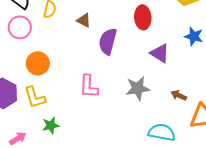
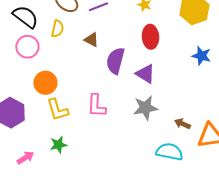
purple triangle: (160, 53) -> (145, 74), moved
brown arrow: (179, 95) -> (182, 124), moved
yellow L-shape: (35, 97) -> (57, 110), moved

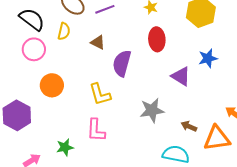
blue star: (201, 56) -> (208, 58), turned -30
purple triangle: (145, 74) -> (181, 76), moved
pink L-shape: (96, 106) -> (96, 130), moved
yellow L-shape: (57, 110) -> (100, 94), moved

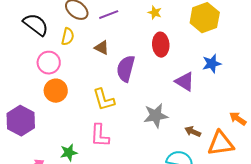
pink circle: (34, 49) -> (49, 63), moved

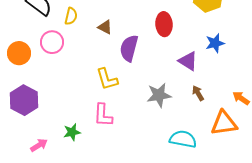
orange circle: (56, 91) -> (19, 53), moved
brown arrow: (193, 132) -> (198, 93), moved, turned 35

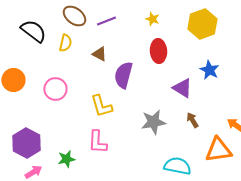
pink circle: (52, 42) -> (55, 89), moved
blue star: (215, 43) -> (209, 70), turned -30
purple hexagon: (24, 100) -> (26, 143), moved

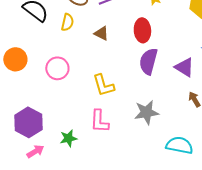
red ellipse: (158, 51) -> (142, 30), moved
purple semicircle: (123, 75) -> (148, 61), moved
gray star: (153, 122) -> (146, 112), moved

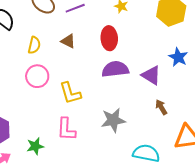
yellow semicircle: (67, 22) -> (34, 45), moved
purple semicircle: (148, 61) -> (115, 69), turned 68
pink circle: (57, 68) -> (37, 76), moved

